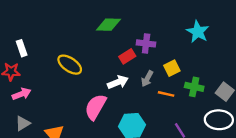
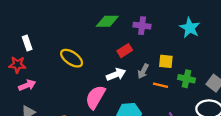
purple cross: (146, 43) -> (142, 26), moved
yellow square: (172, 68) -> (166, 61), turned 32

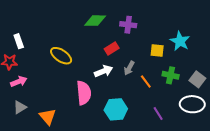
cyan star: (190, 28) -> (180, 41), moved
yellow square: (166, 61) -> (157, 51), moved
orange line: (160, 85) -> (146, 81), turned 40
pink semicircle: (95, 97) -> (84, 93), turned 145

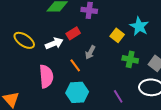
yellow square: (157, 51) -> (117, 35), turned 32
white arrow: (103, 71) -> (54, 43), moved
orange line: (146, 81) -> (75, 65), moved

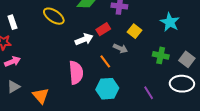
yellow square: (117, 35) -> (135, 31), moved
yellow ellipse: (24, 40) -> (54, 16), moved
gray arrow: (90, 52) -> (120, 48), turned -96

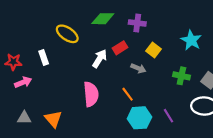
white rectangle: (12, 22) -> (44, 58), moved
white arrow: (84, 39) -> (100, 59), turned -36
orange line: (105, 61) -> (128, 94), moved
gray triangle: (13, 87) -> (24, 118), moved, turned 32
cyan hexagon: (107, 89) -> (139, 118), moved

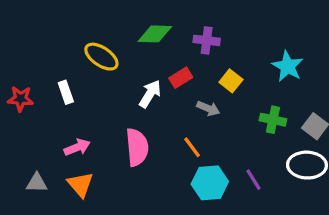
pink arrow: (23, 82) -> (77, 147), moved

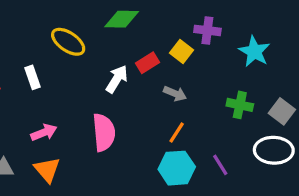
purple cross: (207, 40) -> (207, 30), moved
yellow square: (231, 81) -> (181, 51), moved
orange line: (192, 147) -> (177, 132), moved, turned 70

